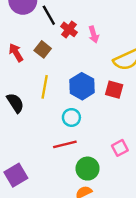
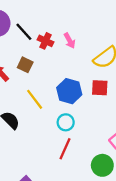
yellow line: (45, 87) -> (35, 99), turned -35
red line: (65, 144) -> (65, 149), turned -40
green circle: (88, 169) -> (102, 165), moved

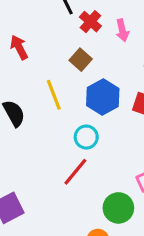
brown square: (25, 65) -> (81, 60), moved

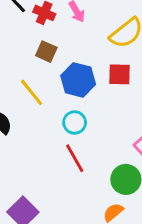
red line: (75, 172) -> (75, 158), turned -52

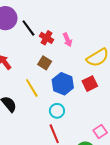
red square: (119, 74) -> (90, 84), turned -35

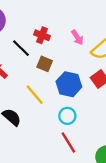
black line: (28, 28) -> (21, 48), moved
pink arrow: (67, 40) -> (77, 37), moved

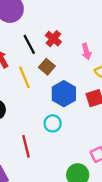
yellow line: (35, 95) -> (24, 77), moved
red line: (68, 142) -> (26, 146), moved

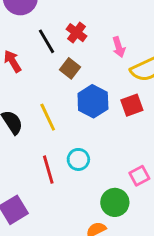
yellow line: (24, 77) -> (48, 117), moved
cyan circle: (53, 123) -> (78, 159), moved

